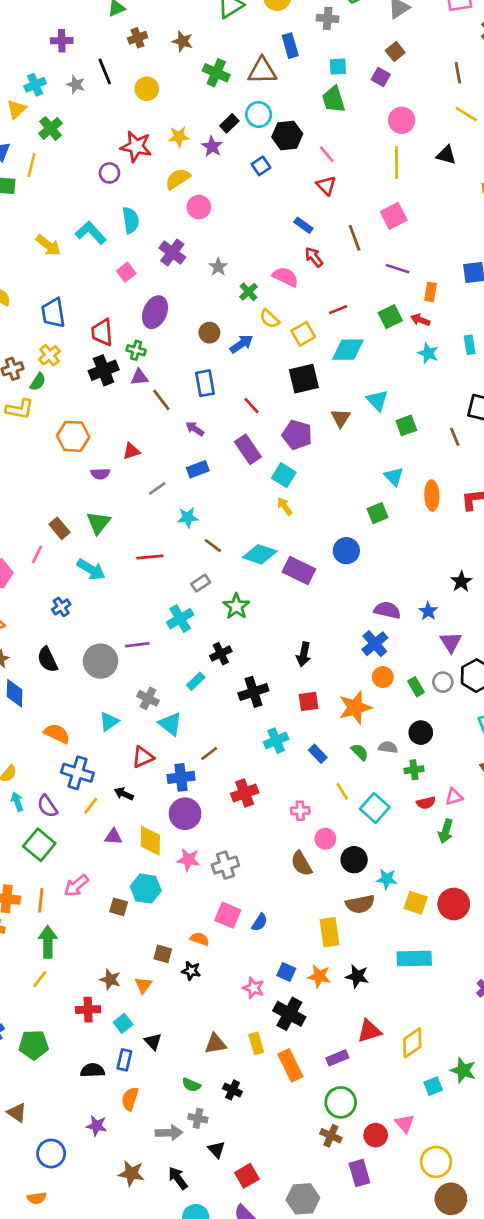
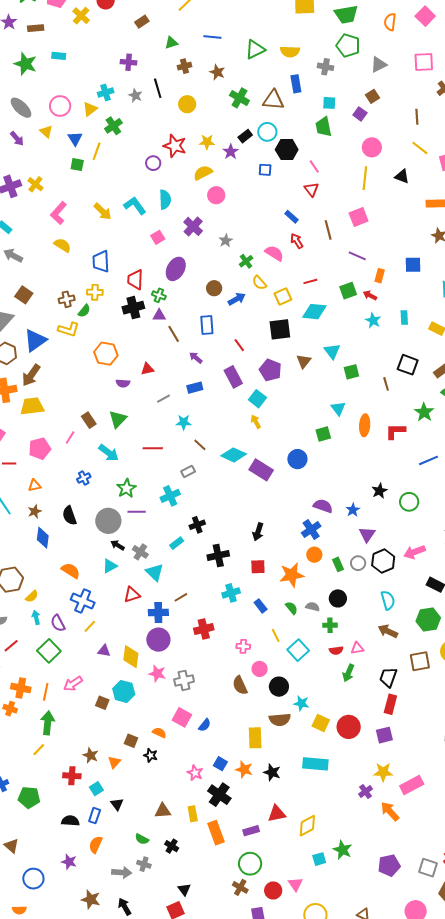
blue square: (261, 166) -> (265, 170), turned 32
yellow cross: (50, 355) -> (95, 292), turned 35
green star: (236, 606) -> (126, 488), moved
black arrow: (124, 794) -> (118, 545), moved
black triangle: (216, 1150) -> (184, 890), moved

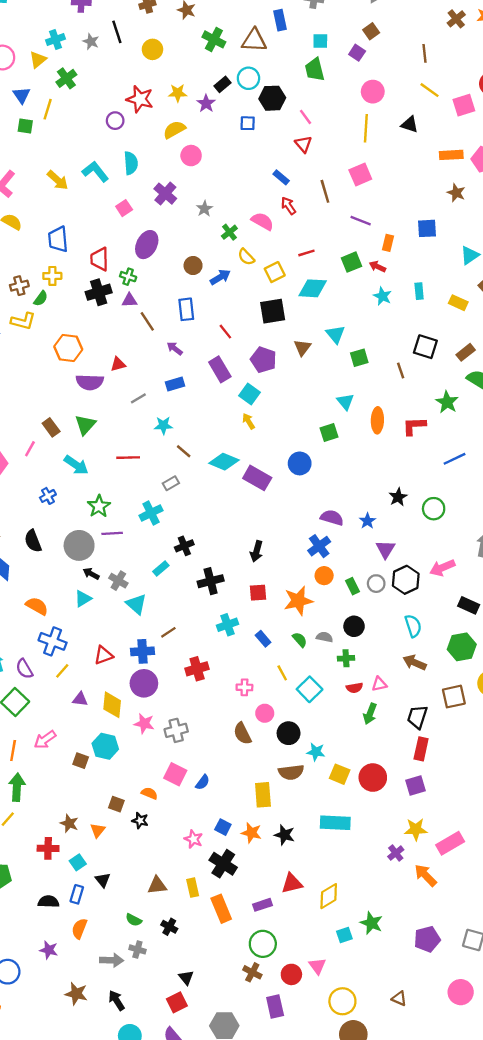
purple semicircle: (123, 383) -> (90, 382), size x1.6
red triangle: (132, 595) -> (103, 655), moved

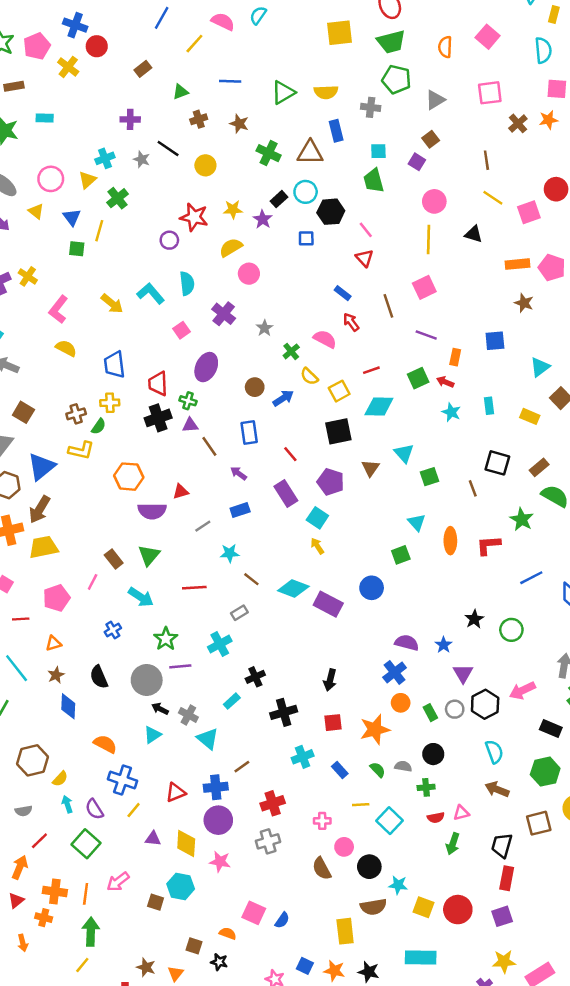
black line: (117, 32) -> (168, 149), turned -35
yellow line: (282, 673) -> (361, 805), turned -63
gray cross: (176, 730) -> (268, 841), moved

